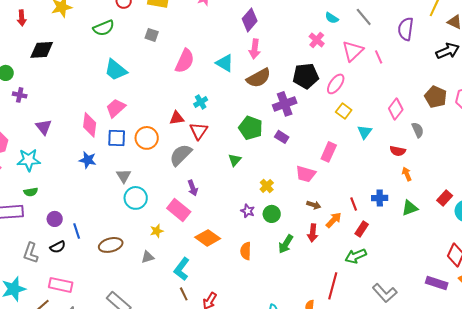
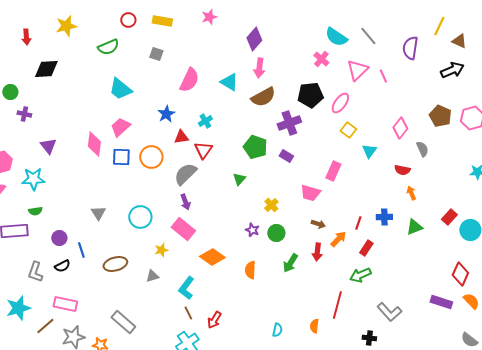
cyan semicircle: (332, 18) -> (336, 37), size x1.6
blue star: (88, 160) -> (166, 114), moved, turned 30
gray triangle: (124, 176) -> (98, 213), moved
purple arrow: (193, 188) -> (185, 202), moved
red line: (354, 204) -> (358, 223), turned 40

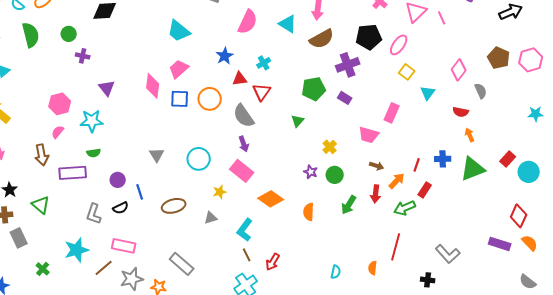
green pentagon: (255, 147) -> (314, 89), turned -30
gray semicircle: (185, 174) -> (244, 116), turned -80
green triangle: (414, 227) -> (473, 169), size x1.5
green arrow: (360, 275) -> (405, 208), moved

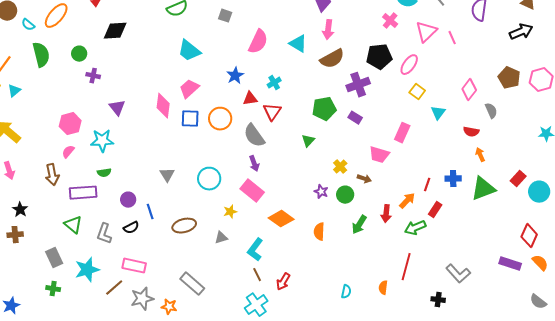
brown arrow: (377, 166) -> (364, 179), moved
green triangle: (41, 205) -> (73, 225), moved
gray rectangle: (19, 238) -> (54, 258), moved
green cross: (43, 269) -> (53, 289), turned -32

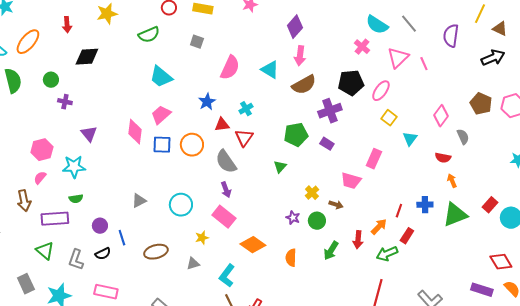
gray triangle: (167, 175) -> (139, 201), turned 35
red diamond: (529, 236) -> (501, 262), turned -55

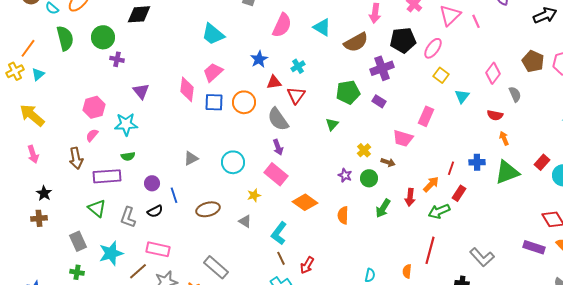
pink arrow: (300, 56) -> (375, 13), moved
green circle: (51, 80) -> (103, 37), size x1.5
gray triangle: (193, 264) -> (245, 221), turned 48

